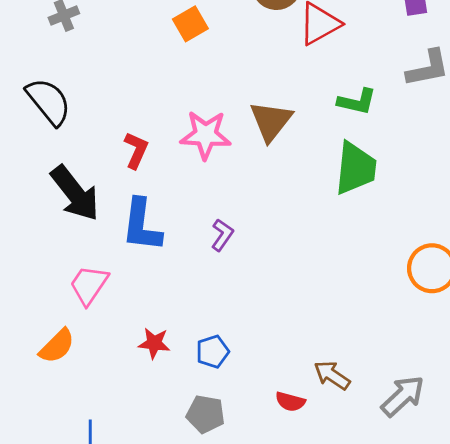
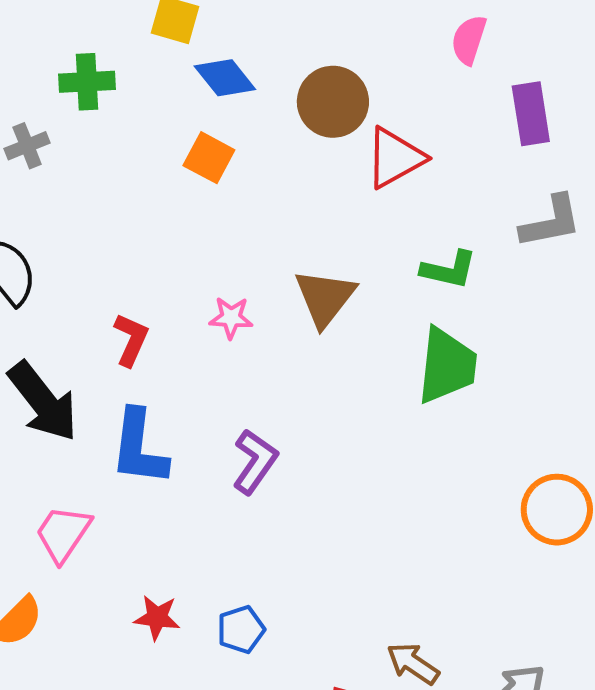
orange square: (190, 24) -> (209, 158), turned -32
pink star: (206, 135) -> (231, 318), size x0.6
purple L-shape: (222, 235) -> (255, 462), size x1.4

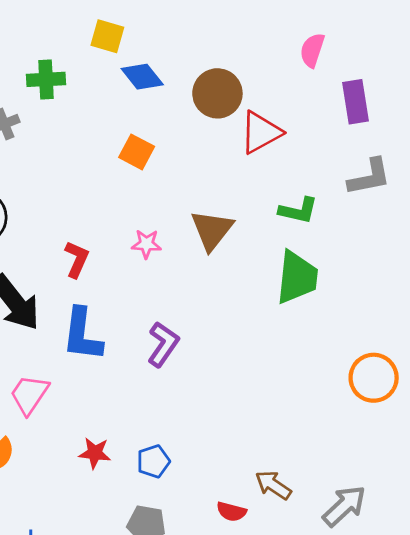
orange square: (209, 158) -> (137, 152), moved

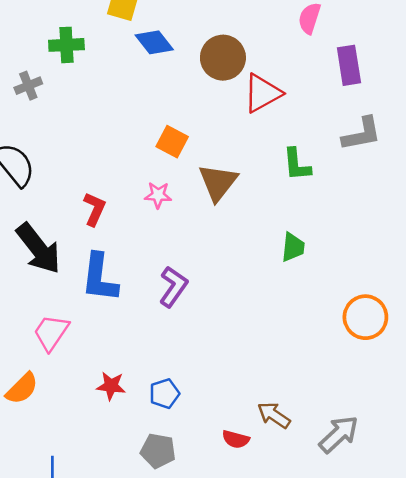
orange square: (137, 152) -> (172, 142), moved
green L-shape: (298, 210) -> (297, 165), turned 72
green trapezoid: (297, 277) -> (293, 247), moved, size x0.6

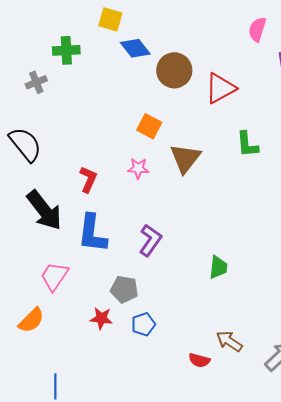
brown circle: (223, 58) -> (174, 70), moved
green trapezoid: (293, 247) -> (218, 267), moved
gray pentagon: (158, 451) -> (124, 289), moved

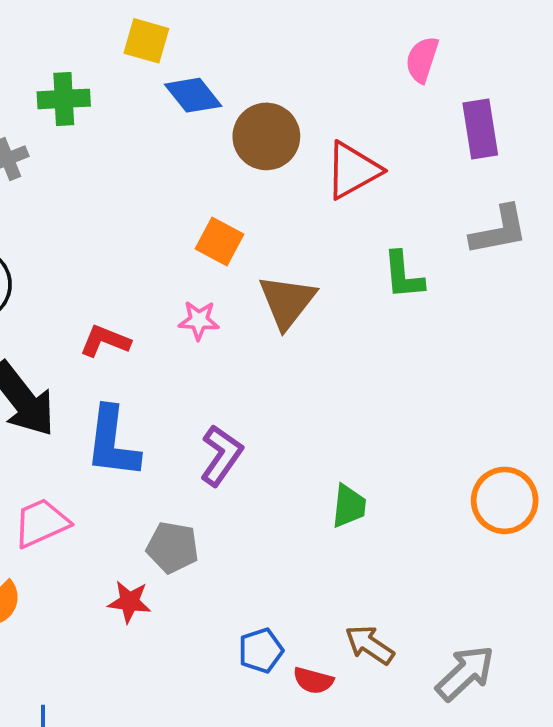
red L-shape: (88, 179) -> (105, 341), turned -92
pink trapezoid: (54, 276) -> (41, 523), turned 32
blue pentagon: (143, 324) -> (261, 651), moved

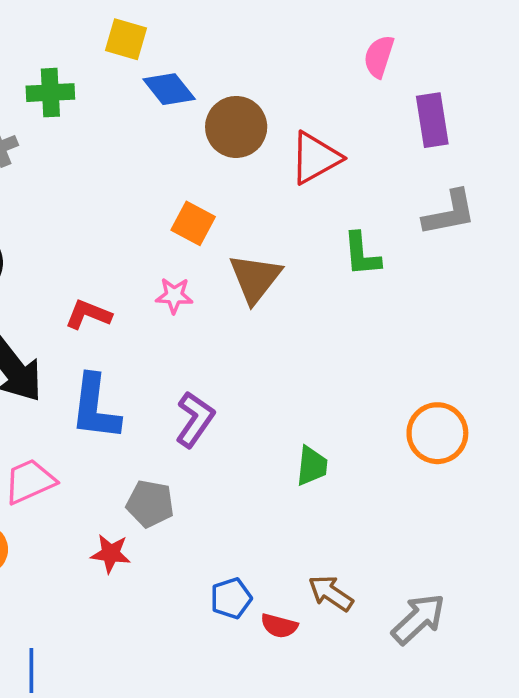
orange circle: (505, 500) -> (437, 433), moved

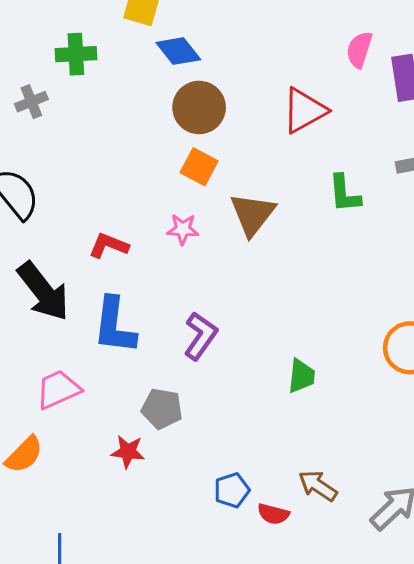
pink semicircle: (379, 56) -> (359, 50), moved
brown circle: (236, 127) -> (199, 107), moved

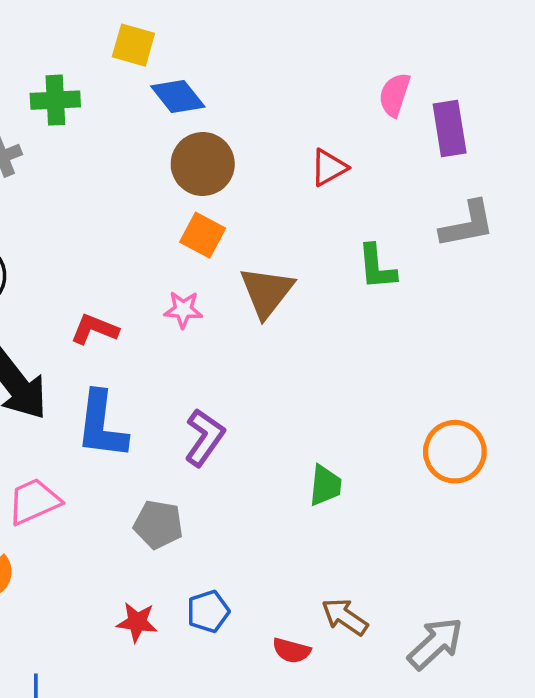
red triangle: (304, 110) -> (329, 168), size x0.7
red star: (128, 452) -> (137, 622), moved
blue pentagon: (232, 490) -> (208, 611), moved

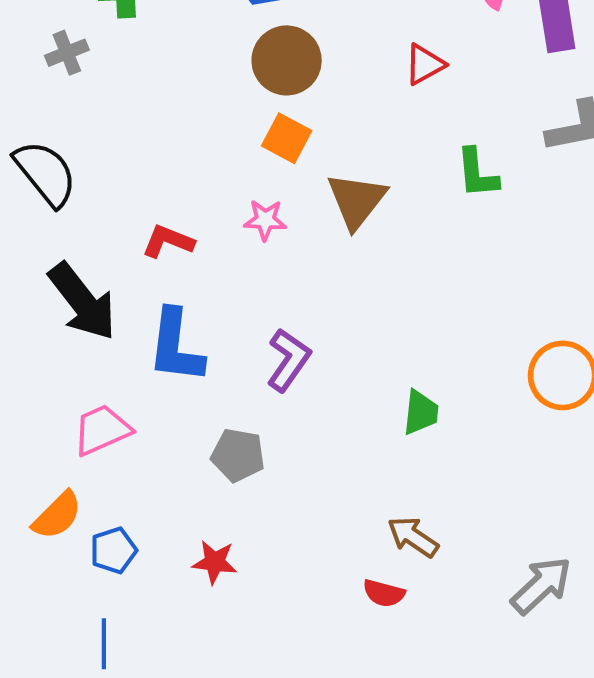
blue pentagon: (208, 611) -> (114, 550), moved
brown arrow: (345, 617) -> (413, 537), moved

